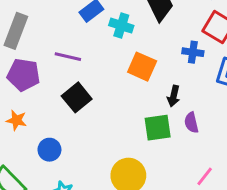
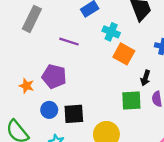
cyan cross: (121, 26) -> (111, 32), moved
purple pentagon: (24, 75) -> (54, 76), moved
black square: (77, 97) -> (74, 114), moved, turned 30

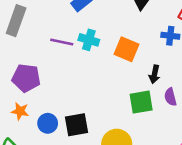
cyan cross: (111, 32) -> (89, 40), moved
purple pentagon: (54, 76) -> (26, 78), moved
orange star: (26, 86) -> (20, 111), moved

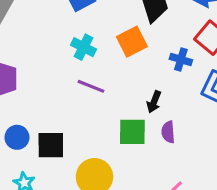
purple line: (62, 42) -> (91, 86), moved
orange square: (127, 49) -> (132, 42), moved, turned 30

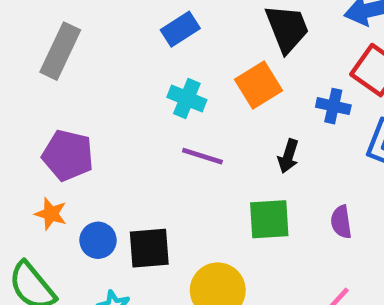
black arrow: (154, 102) -> (288, 156), moved
purple semicircle: (168, 132) -> (341, 222), moved

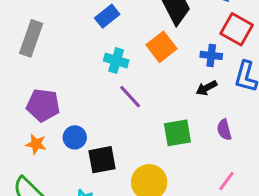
purple line: (202, 156) -> (130, 97), turned 36
black arrow: (288, 156) -> (206, 88), moved, turned 50
blue circle: (98, 240) -> (75, 137), moved

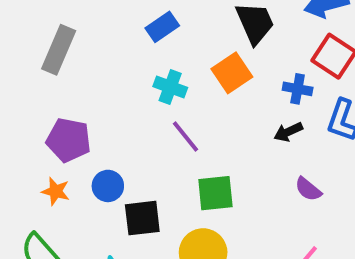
purple semicircle: (224, 130) -> (308, 189), turned -40
green square: (177, 133) -> (215, 193), moved

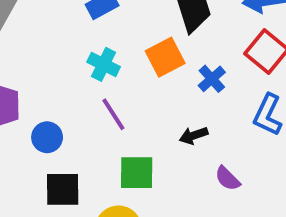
blue cross: (298, 89) -> (212, 79), moved, turned 32
black arrow: (288, 132) -> (194, 135), moved
blue circle: (108, 186) -> (47, 137), moved

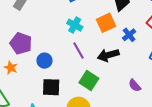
black arrow: (194, 135) -> (108, 55), moved, size x1.5
green square: (137, 173) -> (89, 81), turned 30

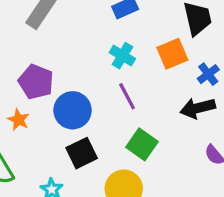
black arrow: (108, 55) -> (198, 108), moved
blue circle: (44, 61) -> (73, 110), size x1.5
black square: (51, 87) -> (82, 153), turned -30

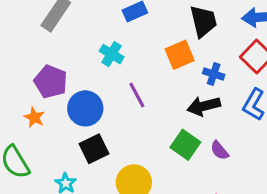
cyan cross: (122, 56) -> (112, 54), moved
blue cross: (208, 74) -> (214, 74), turned -35
green square: (142, 144) -> (185, 145), moved

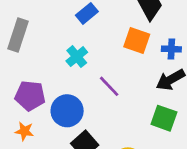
cyan cross: (112, 54) -> (77, 57), turned 35
orange square: (180, 55) -> (137, 40), turned -32

